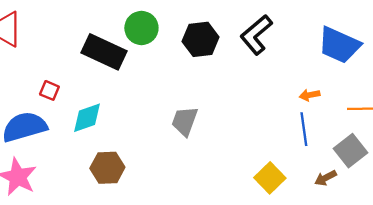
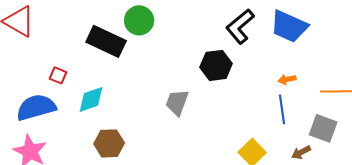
black hexagon: (201, 39) -> (216, 65), moved
blue trapezoid: (339, 45) -> (289, 26), moved
gray square: (351, 151) -> (323, 128), turned -32

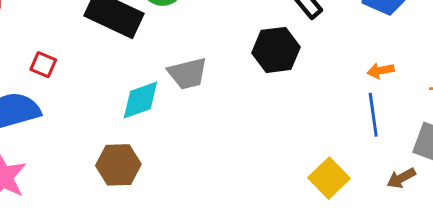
cyan diamond: (91, 99) -> (140, 100), moved
gray trapezoid: (177, 102) -> (188, 74), moved, turned -124

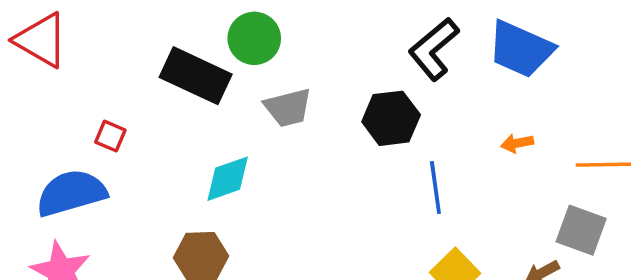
gray trapezoid: (188, 74) -> (288, 108), moved
blue line: (373, 115) -> (435, 188), moved

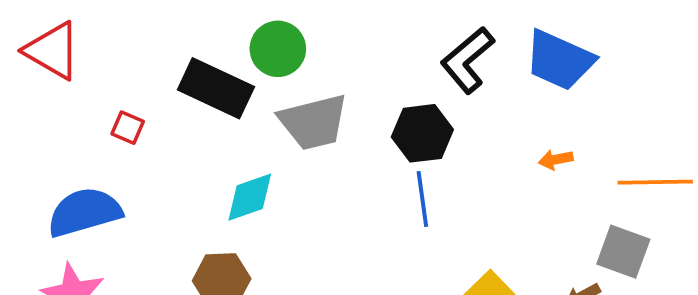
gray trapezoid: (288, 108) -> (314, 122), size x1.4
red square: (110, 136) -> (128, 128), moved
blue line: (435, 188) -> (422, 199), moved

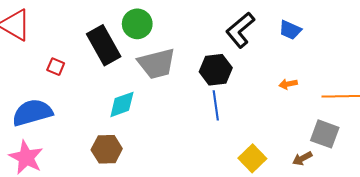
blue trapezoid: (559, 60) -> (290, 30), size x0.6
black rectangle: (216, 88) -> (104, 45), turned 36

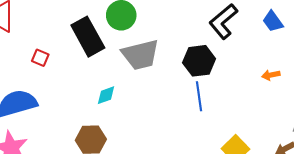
blue trapezoid: (290, 30) -> (273, 21), turned 30
cyan diamond: (122, 104) -> (106, 95), size x0.7

